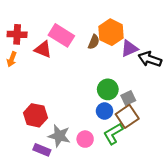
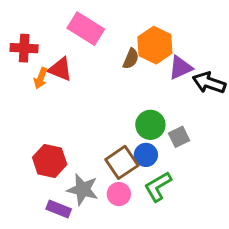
pink rectangle: (61, 35) -> (86, 29), moved
orange arrow: (12, 59) -> (41, 78), moved
brown square: (127, 116) -> (122, 162), moved

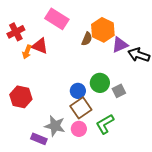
red cross: (24, 48) -> (16, 32), turned -30
blue circle: (146, 155) -> (78, 91), moved
red hexagon: (50, 161) -> (21, 97), moved

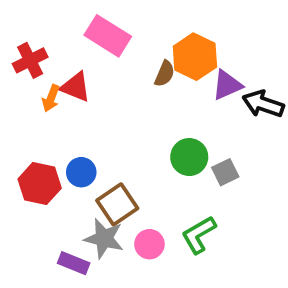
blue circle: (78, 91) -> (81, 172), moved
brown square: (81, 108) -> (117, 204), moved

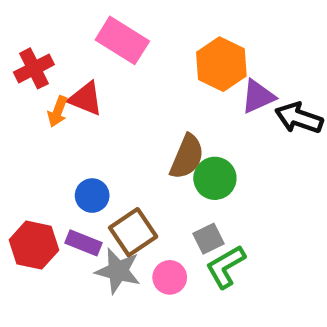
brown semicircle: (165, 74) -> (187, 157), moved, size x1.5
gray square: (225, 172) -> (208, 239), moved
red hexagon: (40, 184) -> (34, 245), moved
purple rectangle: (74, 263) -> (84, 243), moved

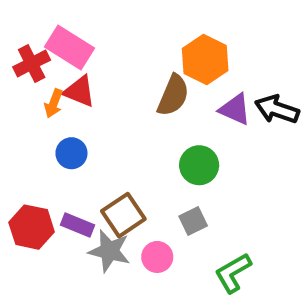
pink rectangle: (122, 40) -> (69, 48), moved
purple triangle: (258, 96) -> (235, 109), moved, turned 48
brown semicircle: (187, 157) -> (173, 95), moved
blue circle: (92, 196) -> (71, 153), moved
green L-shape: (226, 267) -> (233, 273), moved

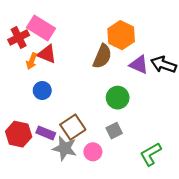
green L-shape: (233, 273) -> (151, 154), moved

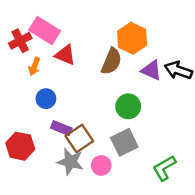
red triangle: (47, 54) -> (65, 55), moved
gray square: (114, 131) -> (124, 142), size x1.5
purple rectangle: (46, 133) -> (61, 128), moved

